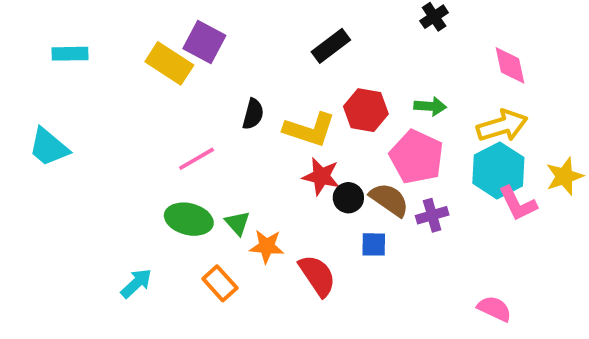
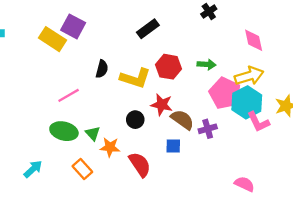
pink pentagon: (417, 157) -> (225, 93), moved
red star: (321, 176) -> (162, 105), moved
black circle: (348, 198) -> (135, 120), moved

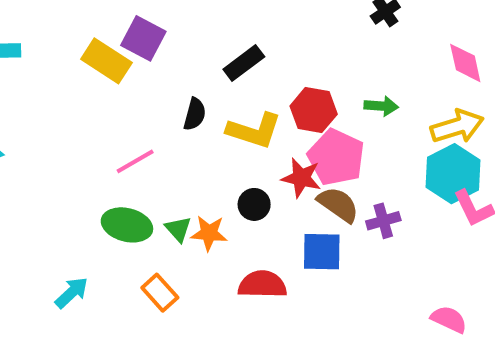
black rectangle: (148, 29) -> (244, 63), moved
pink pentagon: (225, 93) -> (336, 157), moved
blue square: (173, 146) -> (322, 252), size x1.5
orange star: (110, 147) -> (209, 233), moved
red semicircle: (140, 164) -> (262, 284), turned -55

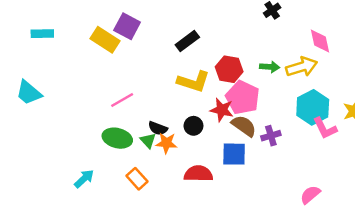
black semicircle: (195, 114) -> (158, 128), moved, turned 96
yellow arrow: (457, 126) -> (302, 67), moved
pink semicircle: (449, 319) -> (310, 195), turned -65

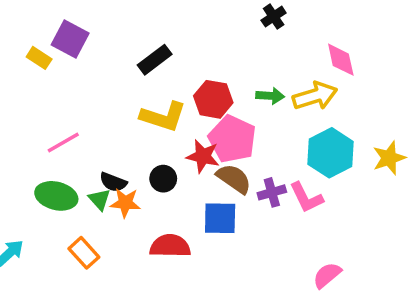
yellow rectangle: (105, 40) -> (39, 58), size x0.6
pink L-shape: (325, 128) -> (306, 198), moved

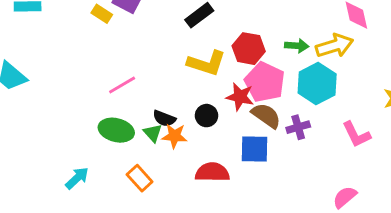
cyan hexagon: (330, 153) -> (317, 84), moved
pink L-shape: (306, 198) -> (356, 134), moved

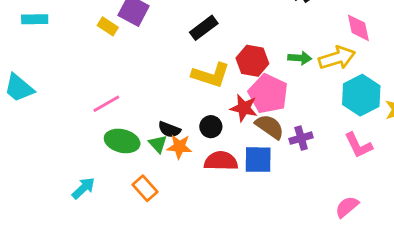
cyan hexagon: (317, 84) -> (361, 95), moved
pink line: (122, 85) -> (106, 104), moved
red semicircle: (212, 172) -> (221, 161), moved

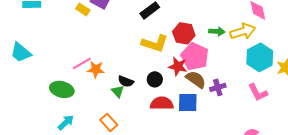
green ellipse: (122, 141) -> (62, 89), moved
orange star: (179, 147) -> (96, 69), moved

